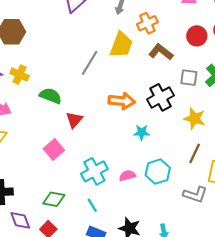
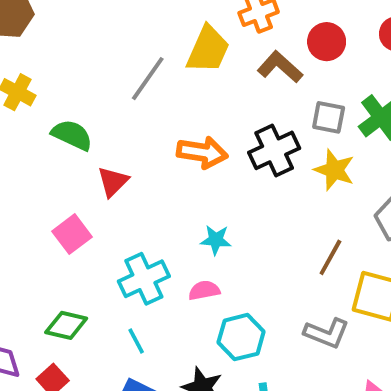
red circle: (197, 36) -> (327, 42), moved
yellow star: (195, 119) -> (334, 170), moved
cyan star: (142, 132) -> (216, 240), moved
cyan hexagon: (158, 172) -> (241, 337), moved

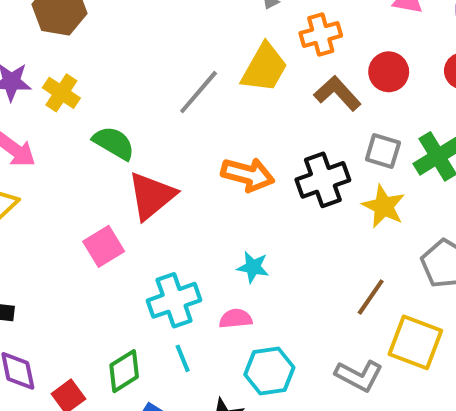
red triangle: (113, 182) -> (152, 196), size x1.5
green diamond: (66, 325) -> (124, 371), moved, turned -51
cyan line: (136, 341) -> (183, 358), moved

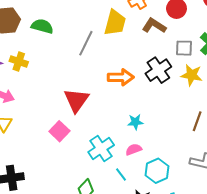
green semicircle: (114, 143) -> (42, 26), moved
cyan line: (183, 358) -> (121, 175), moved

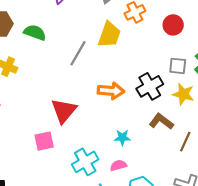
brown L-shape: (154, 26) -> (161, 121), moved
pink square: (59, 131) -> (44, 141), turned 30

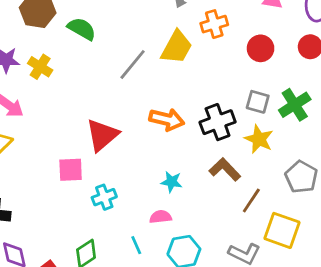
cyan cross: (85, 162) -> (104, 197), moved, size x0.7

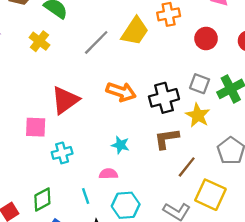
yellow cross: (40, 67) -> (39, 41), moved
brown L-shape: (225, 169) -> (167, 139), turned -60

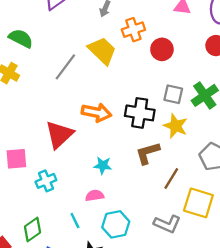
yellow trapezoid: (135, 31) -> (102, 51), turned -72
red circle: (206, 38) -> (162, 49), moved
black cross: (164, 98) -> (140, 113), turned 32
red triangle: (65, 100) -> (59, 135), moved

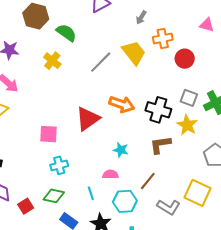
brown line: (171, 178) -> (148, 181), moved
cyan cross: (46, 181) -> (59, 165), moved
green diamond: (32, 230) -> (54, 196), turned 40

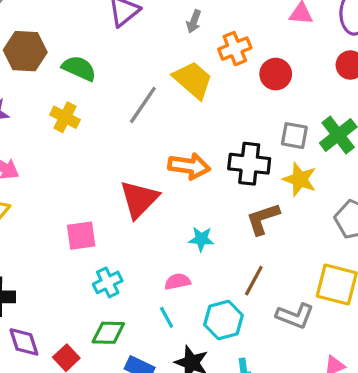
pink semicircle: (110, 174) -> (178, 282), moved

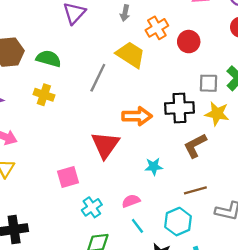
brown line: (254, 281) -> (195, 190), turned 55
pink semicircle: (178, 282) -> (131, 201), moved

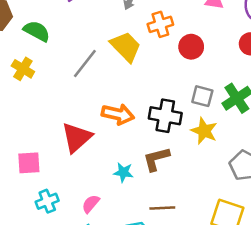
brown L-shape: (195, 146) -> (156, 159), moved
pink semicircle: (131, 201) -> (91, 204), turned -42

